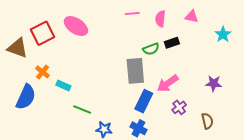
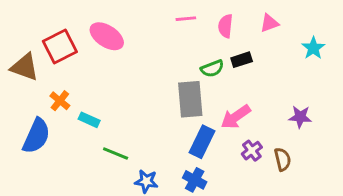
pink triangle: (192, 17) -> (269, 23), turned -32
brown semicircle: (207, 121) -> (283, 159), moved

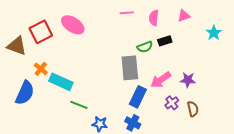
purple star: (300, 117) -> (188, 80), moved
cyan rectangle: (89, 120) -> (61, 82), size x1.6

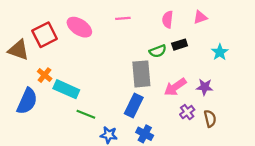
pink line: (127, 13) -> (123, 18), moved
cyan star: (214, 33) -> (220, 52), moved
blue rectangle: (138, 97) -> (134, 106), moved

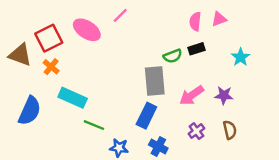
pink line: (123, 18) -> (120, 15), moved, turned -40
pink semicircle: (168, 20) -> (195, 21), moved
orange cross: (45, 75) -> (51, 67), moved
purple cross: (187, 112) -> (196, 131), moved

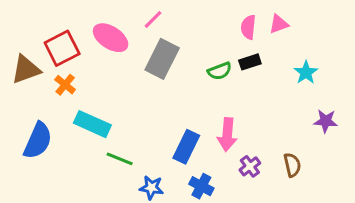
brown triangle: (20, 55) -> (26, 69), turned -40
gray rectangle: (155, 81) -> (162, 59), moved, turned 32
pink arrow: (192, 95) -> (227, 135), moved, turned -50
purple star: (224, 95) -> (326, 121), moved

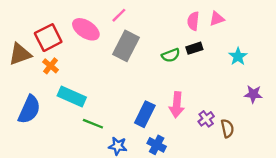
purple cross: (250, 166) -> (206, 119), moved

